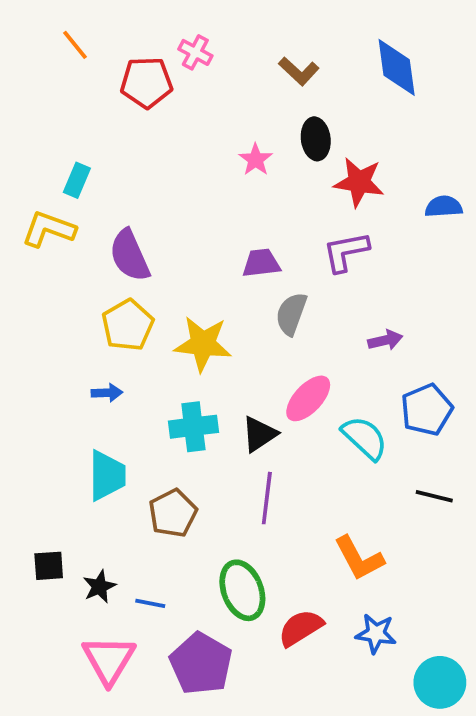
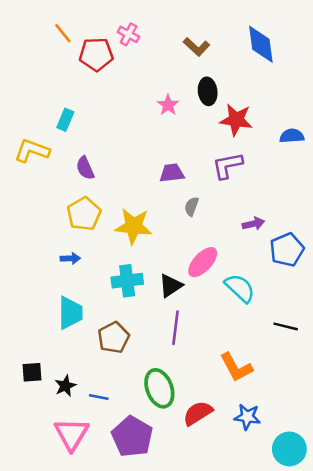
orange line: (75, 45) -> (63, 33), moved
cyan rectangle: (77, 180) -> (65, 120), moved
purple semicircle: (130, 256) -> (85, 168), size x0.7
gray semicircle: (291, 314) -> (192, 206), size x0.7
blue pentagon: (427, 410) -> (287, 250), moved

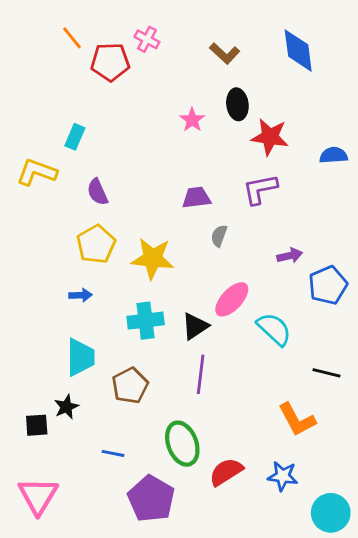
orange L-shape: (236, 367) -> (297, 420), moved
black star: (65, 386) -> (66, 407), moved
pink triangle: (72, 434) -> (38, 496), moved

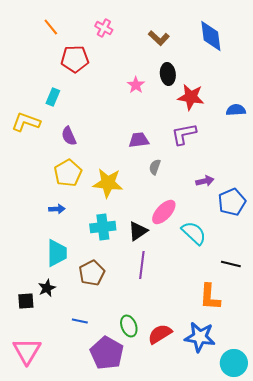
red pentagon: (110, 62) -> (75, 59), moved
orange L-shape: (297, 420) -> (210, 297), turned 32
green ellipse: (182, 444) -> (129, 326), moved, size x0.7
blue star: (283, 476) -> (200, 337), size x1.4

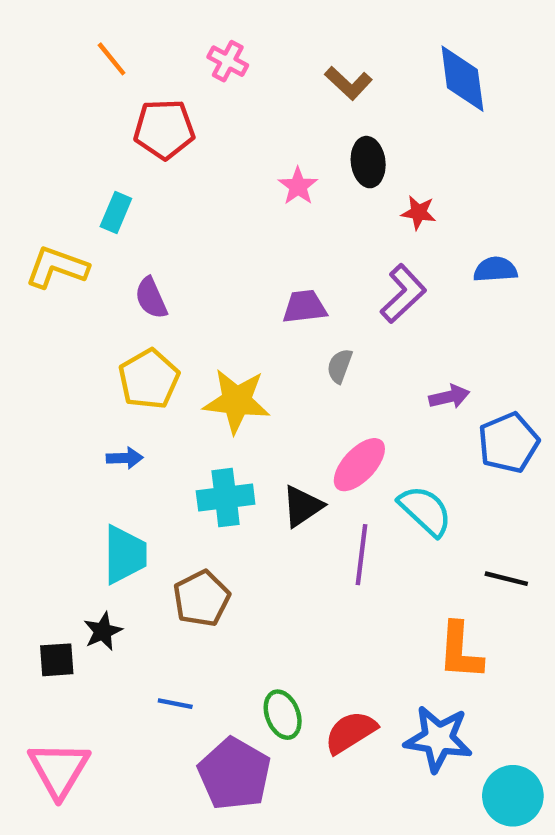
red star: (191, 97) -> (419, 212), size x0.6
blue semicircle: (236, 110) -> (495, 269), moved
purple L-shape: (184, 134) -> (403, 294), turned 148
purple line: (142, 265) -> (362, 555), moved

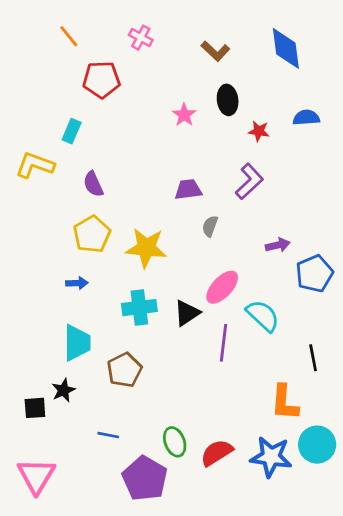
blue semicircle: (495, 269) -> (306, 118), moved
black line: (506, 579) -> (313, 358), turned 65
cyan circle: (513, 796) -> (317, 445), moved

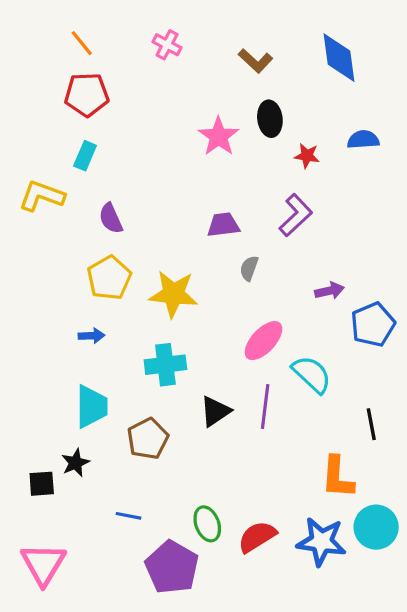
red pentagon: (101, 80) -> (87, 95), moved
pink star: (184, 115) -> (219, 136), size x1.4
black triangle: (187, 313) -> (215, 411), moved

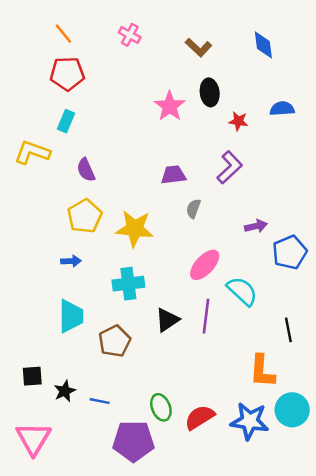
blue diamond: (339, 58) -> (263, 45), size x0.7
black star: (75, 463) -> (65, 391), moved
purple pentagon: (172, 567) -> (133, 441), turned -30

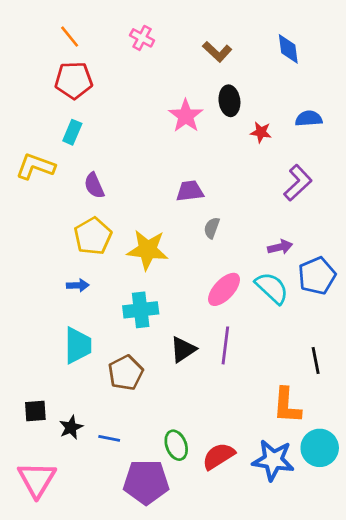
purple L-shape: (230, 167) -> (298, 183), moved
cyan semicircle: (242, 291) -> (272, 288), moved

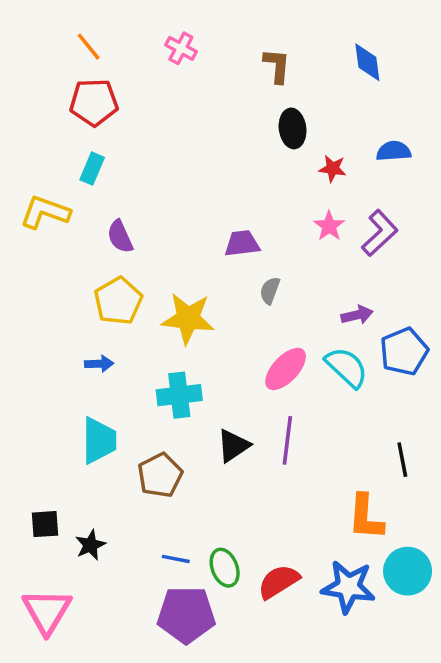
brown L-shape: (217, 52) -> (277, 66), turned -128
pink star: (186, 116) -> (329, 226), moved, size x0.7
blue line: (109, 438) -> (176, 559), moved

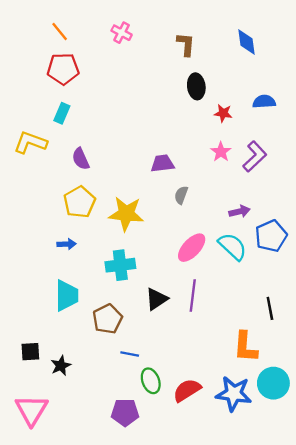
blue line: (176, 559) -> (130, 354), moved
purple pentagon: (186, 615) -> (125, 412), size x0.7

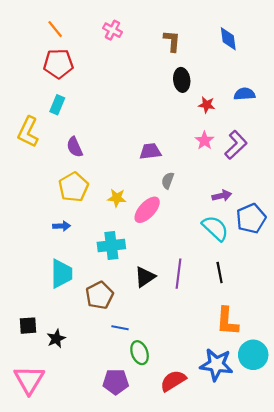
yellow L-shape: (30, 142) -> (28, 132), turned -84
yellow star: (126, 214) -> (117, 198), size x0.6
pink ellipse: (192, 248) -> (147, 210), moved
black line: (270, 308) -> (220, 273), moved
red semicircle: (187, 390) -> (173, 381), moved

